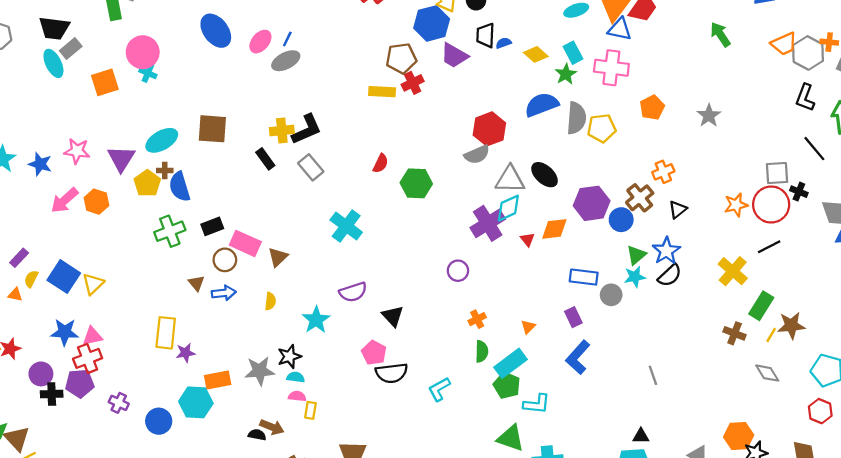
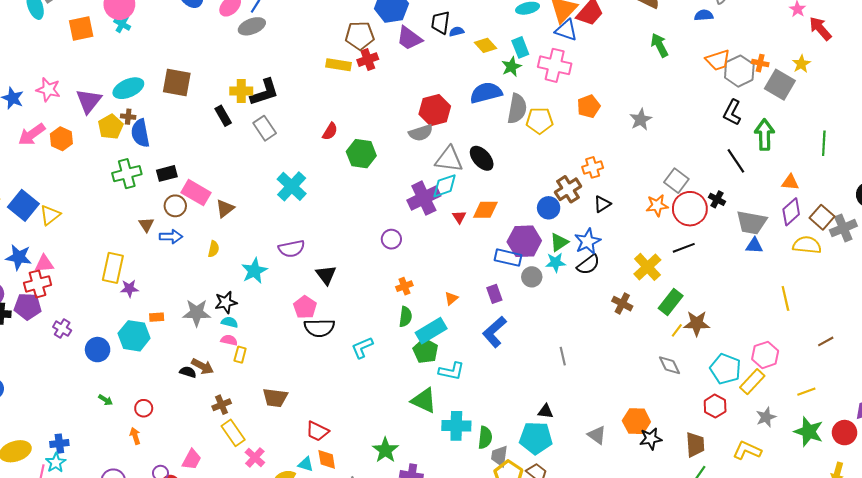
gray square: (777, 173) -> (676, 181), moved, turned 35
purple hexagon: (592, 203) -> (524, 241), moved
brown cross: (735, 333) -> (622, 304), moved
orange rectangle: (218, 380) -> (157, 317), size x0.6

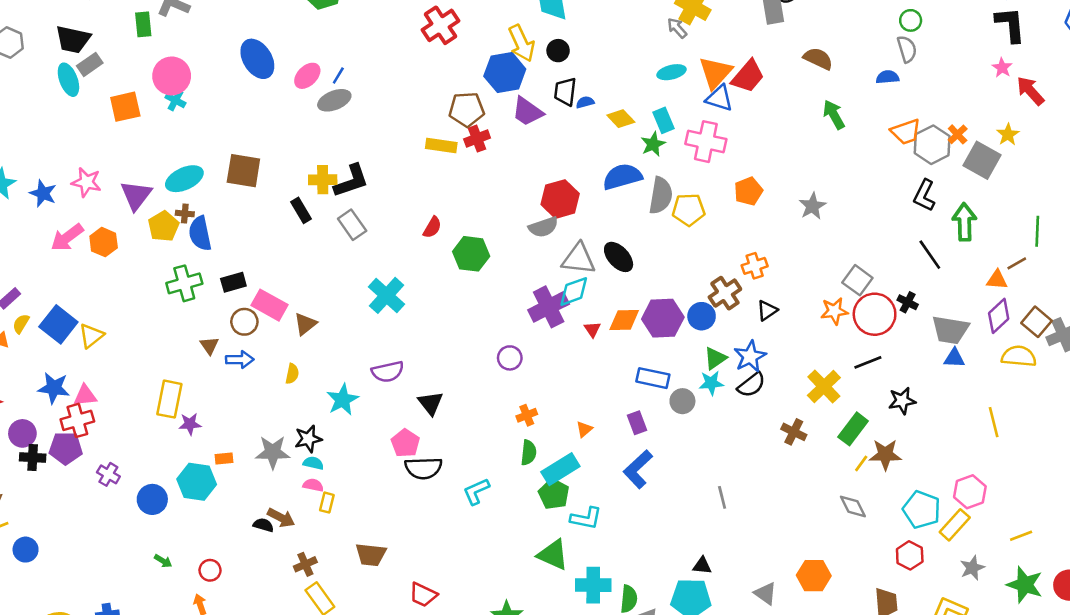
orange cross: (760, 63) -> (958, 134), turned 35
purple hexagon: (524, 241) -> (663, 318), moved
brown line: (826, 341) -> (1017, 263), moved
black star: (651, 439) -> (902, 401), moved

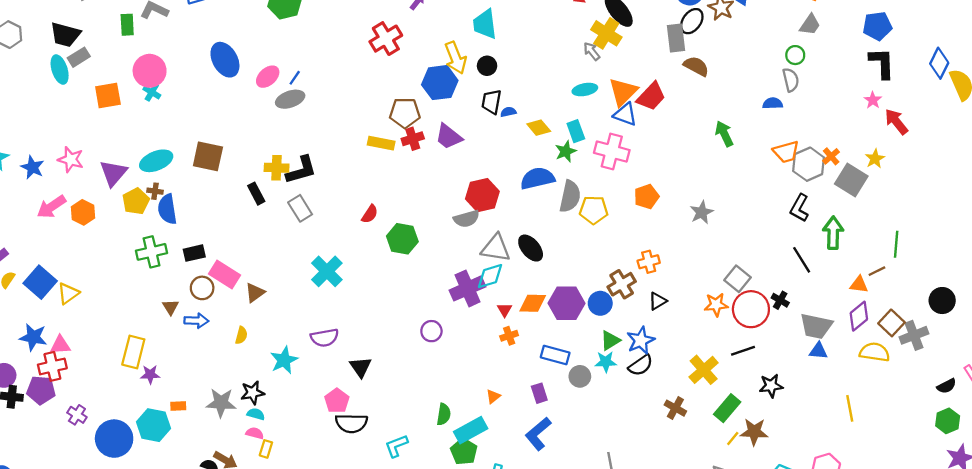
brown semicircle: (818, 59) -> (696, 66), moved
purple trapezoid: (527, 112) -> (449, 137), moved
orange cross: (527, 415) -> (509, 336), moved
blue circle: (152, 499) -> (114, 439), size x1.4

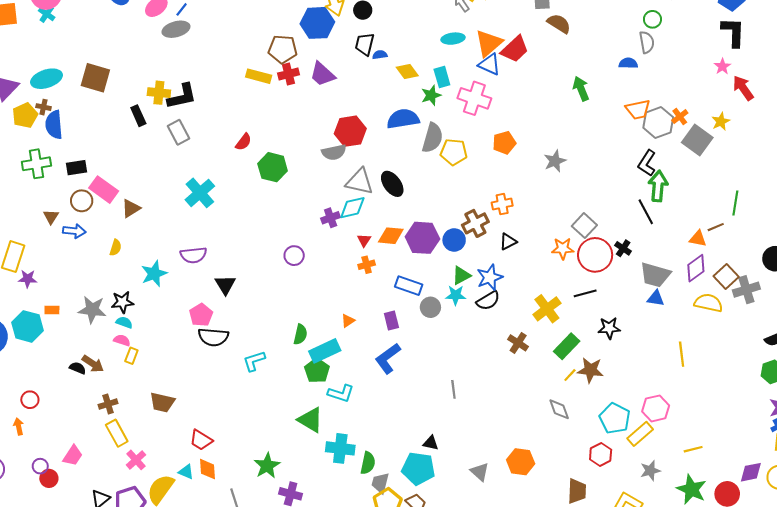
green arrow: (833, 233) -> (658, 186), moved
purple cross: (468, 288) -> (331, 218), size x0.6

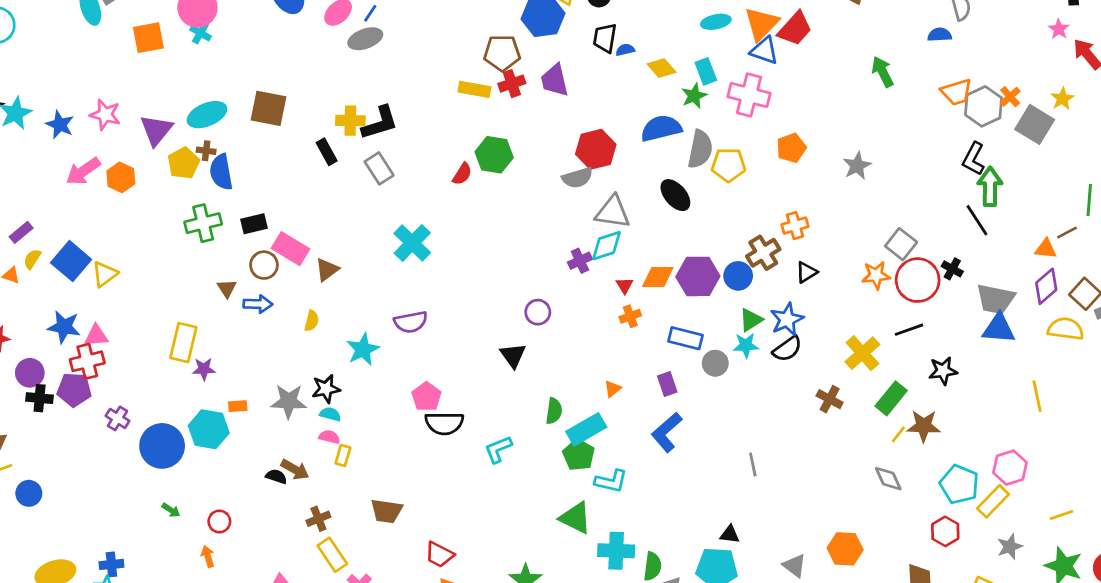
purple trapezoid: (322, 74) -> (555, 80), turned 40
green hexagon: (273, 167) -> (494, 155), moved
black ellipse: (392, 184) -> (675, 195), moved
black triangle: (225, 285) -> (513, 355), moved
blue triangle: (656, 298) -> (999, 328), size x1.5

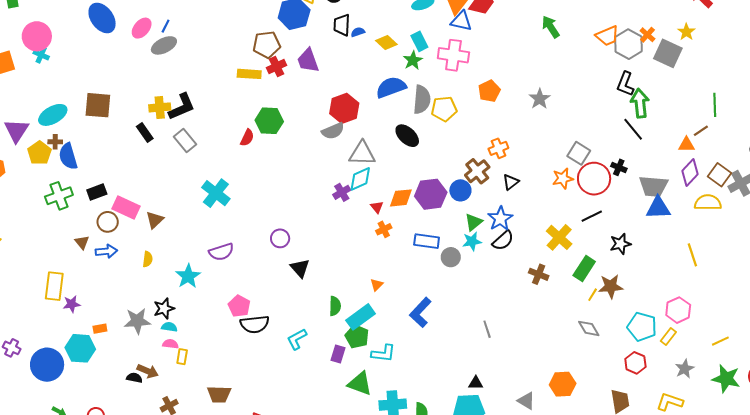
purple circle: (538, 312) -> (280, 238), moved
purple rectangle: (667, 384) -> (338, 354), moved, turned 42
yellow rectangle: (993, 501) -> (668, 337), size x0.7

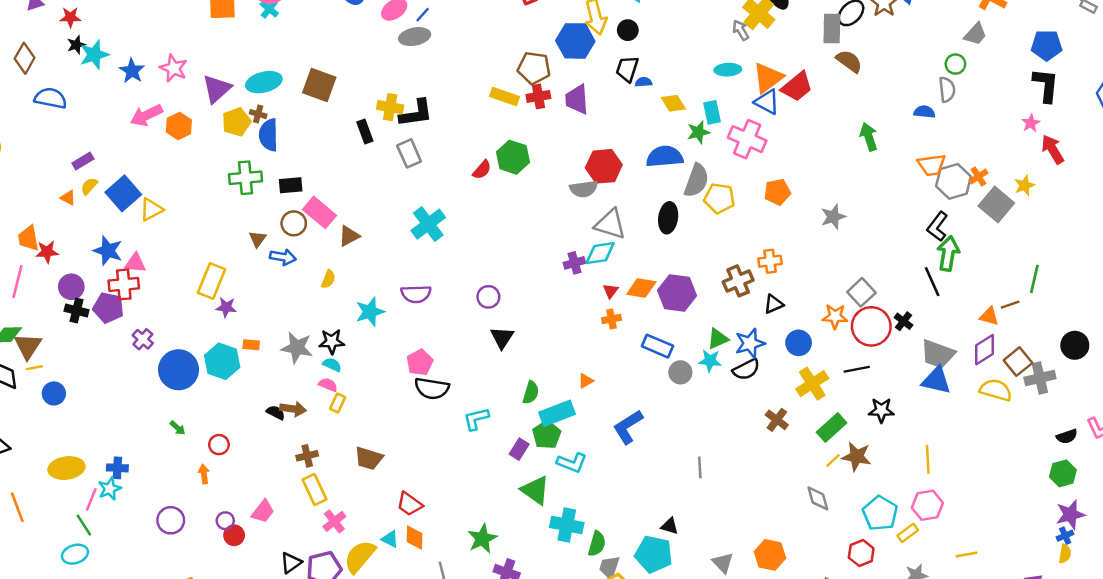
black ellipse: (407, 136) -> (668, 218), turned 40
blue circle: (460, 190) -> (799, 343), moved
yellow line: (692, 255) -> (928, 459), moved
brown arrow: (148, 371) -> (293, 409), turned -30

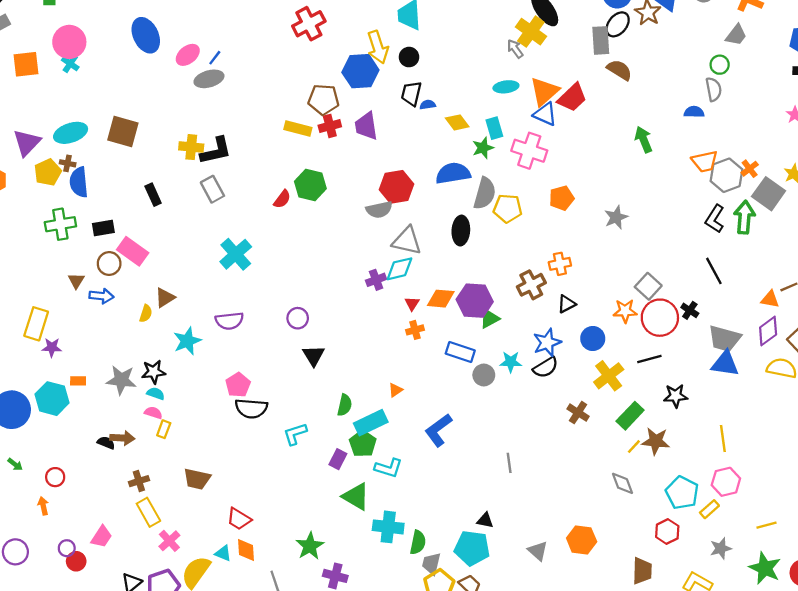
black rectangle: (365, 131) -> (153, 195), moved
brown triangle: (349, 236) -> (165, 298), moved
green arrow: (948, 253) -> (744, 217), moved
green triangle: (718, 339) -> (490, 319), moved

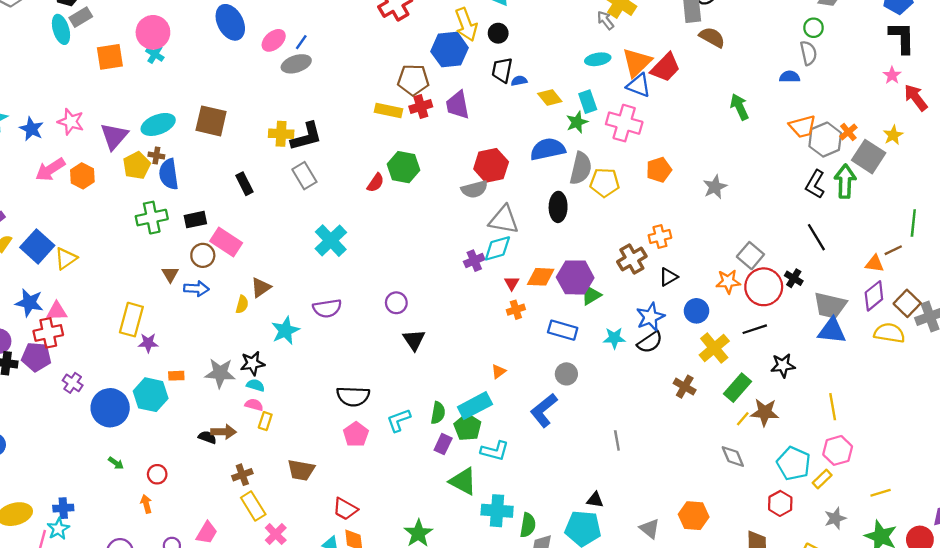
gray circle: (484, 375) -> (566, 374), moved
pink pentagon: (238, 385) -> (356, 434), moved
green semicircle: (345, 405) -> (438, 413), moved

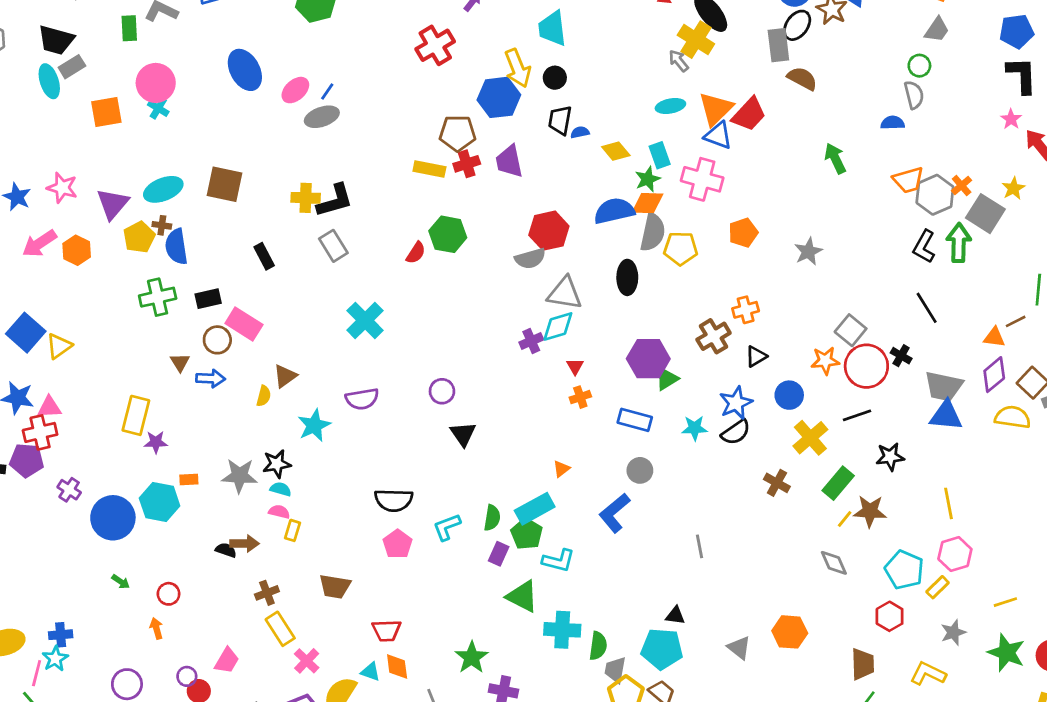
orange diamond: (541, 277) -> (648, 203), moved
red trapezoid: (345, 509) -> (387, 631), turned -30

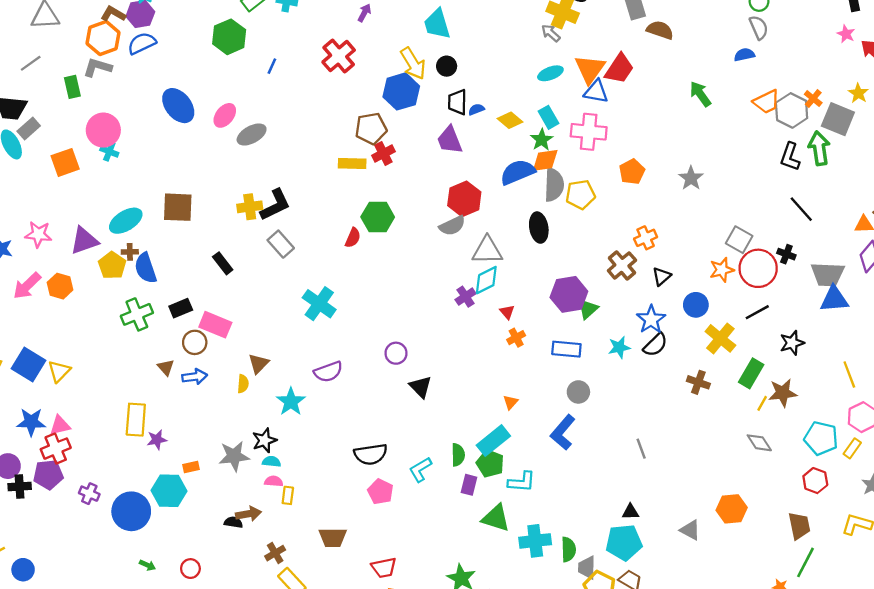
blue line: (327, 91) -> (272, 66), moved
purple trapezoid: (509, 161) -> (450, 140), moved
purple triangle: (113, 204) -> (84, 241), turned 40

